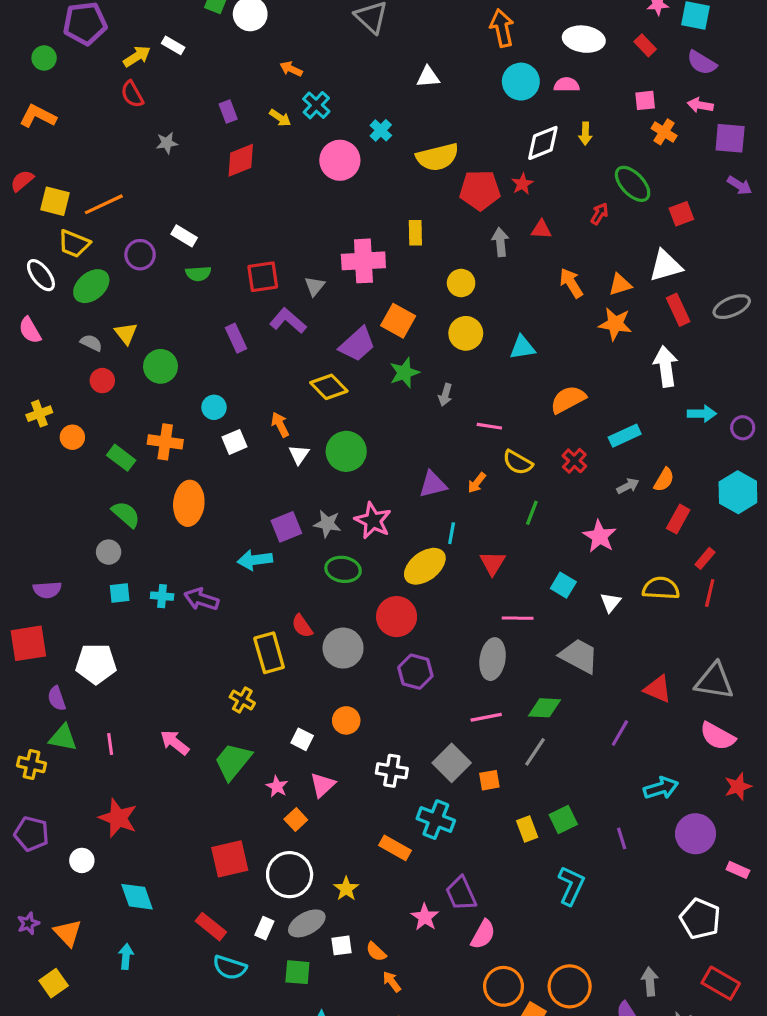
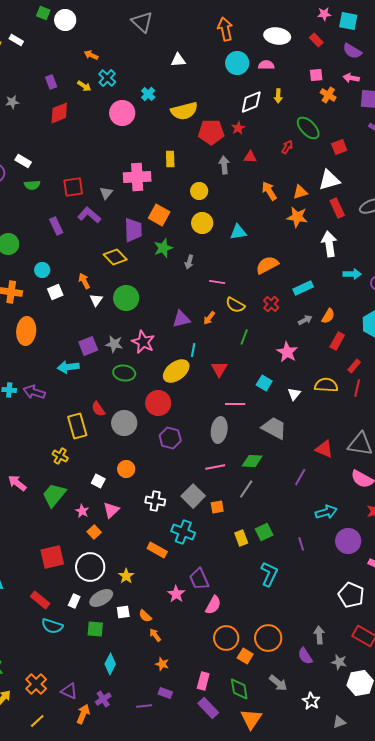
purple trapezoid: (357, 344) -> (133, 230), turned -50

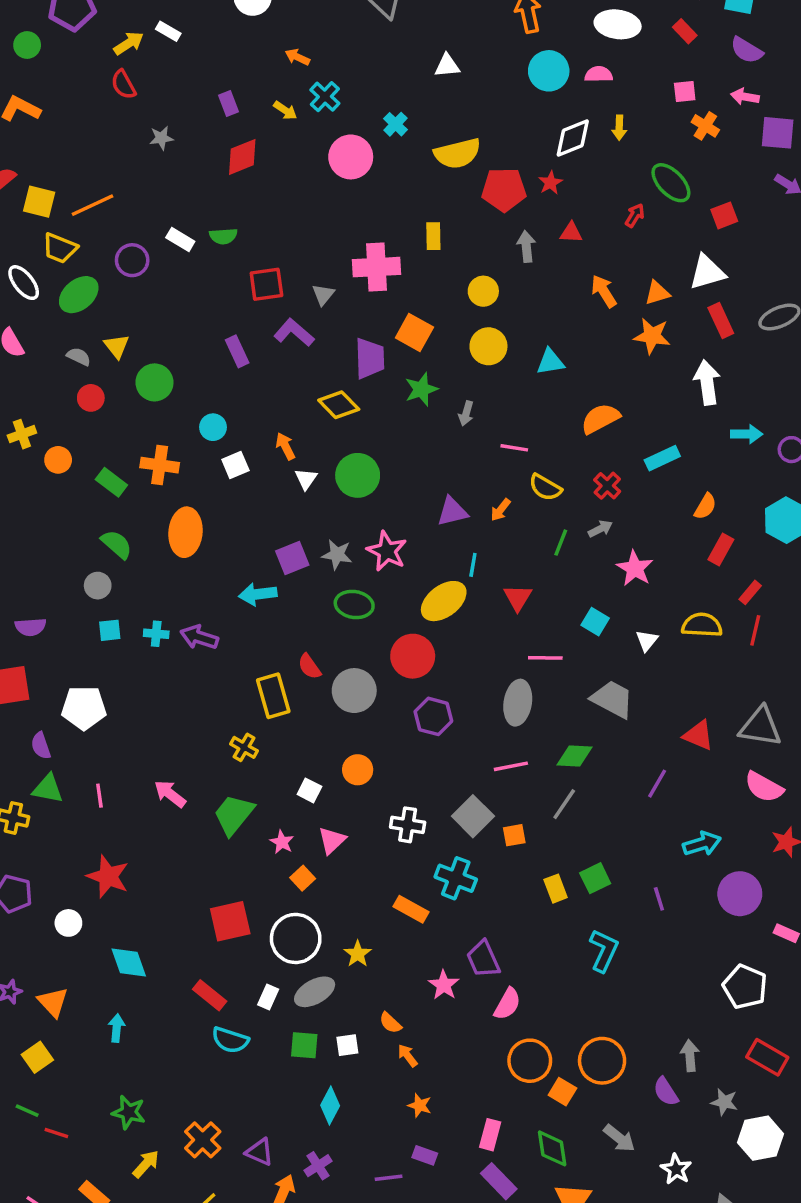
green semicircle: (32, 185) -> (223, 236), moved
gray arrow: (305, 320) -> (600, 529), moved
white square: (123, 612) -> (347, 1045), moved

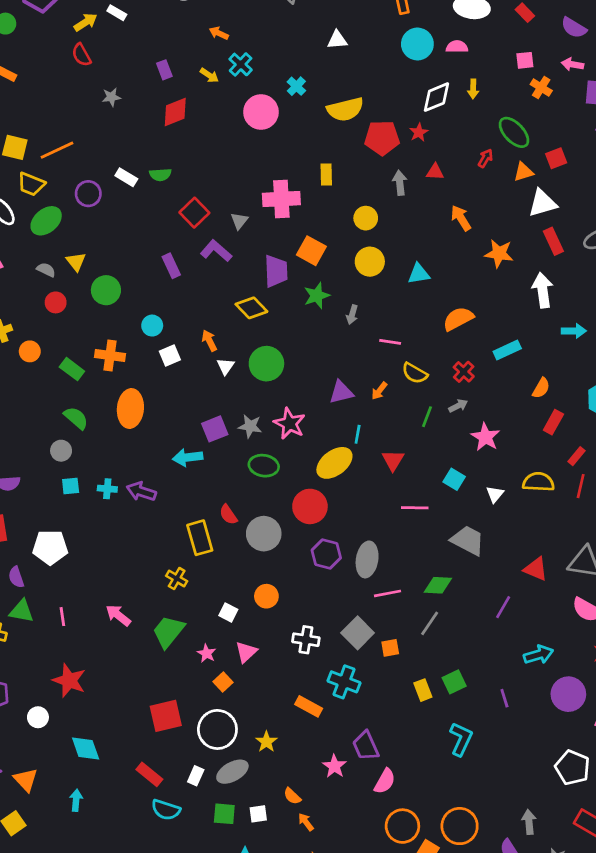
red square: (266, 284) -> (194, 213), turned -36
orange triangle: (657, 293) -> (523, 172), moved
gray ellipse: (518, 703) -> (367, 559), moved

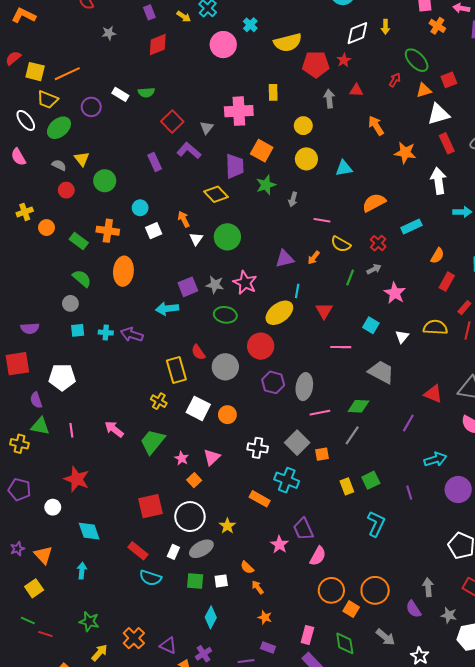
white square: (228, 613) -> (198, 408), moved, size x1.6

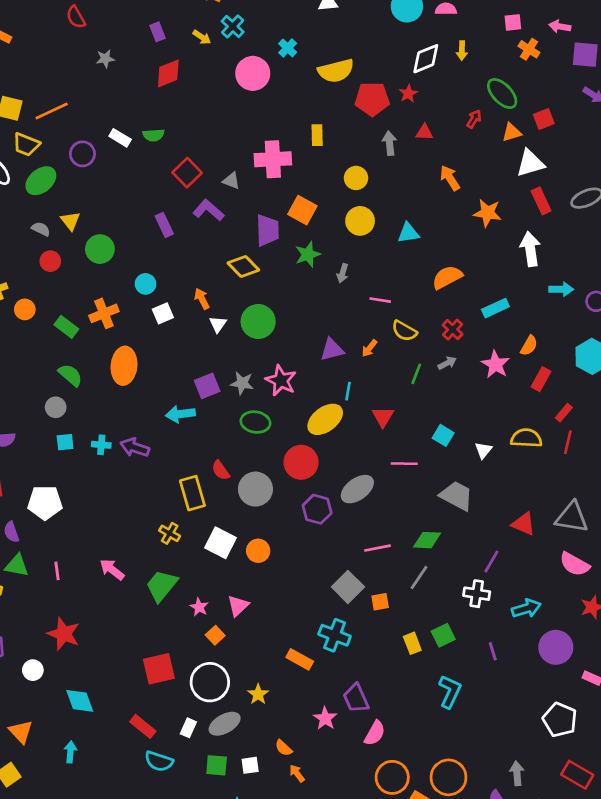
gray triangle: (207, 128) -> (231, 181), turned -48
orange cross: (108, 231) -> (104, 313), turned -30
pink star: (395, 293) -> (495, 364), moved
gray ellipse: (304, 387) -> (357, 489), moved, turned 45
white cross: (258, 448) -> (477, 594), moved

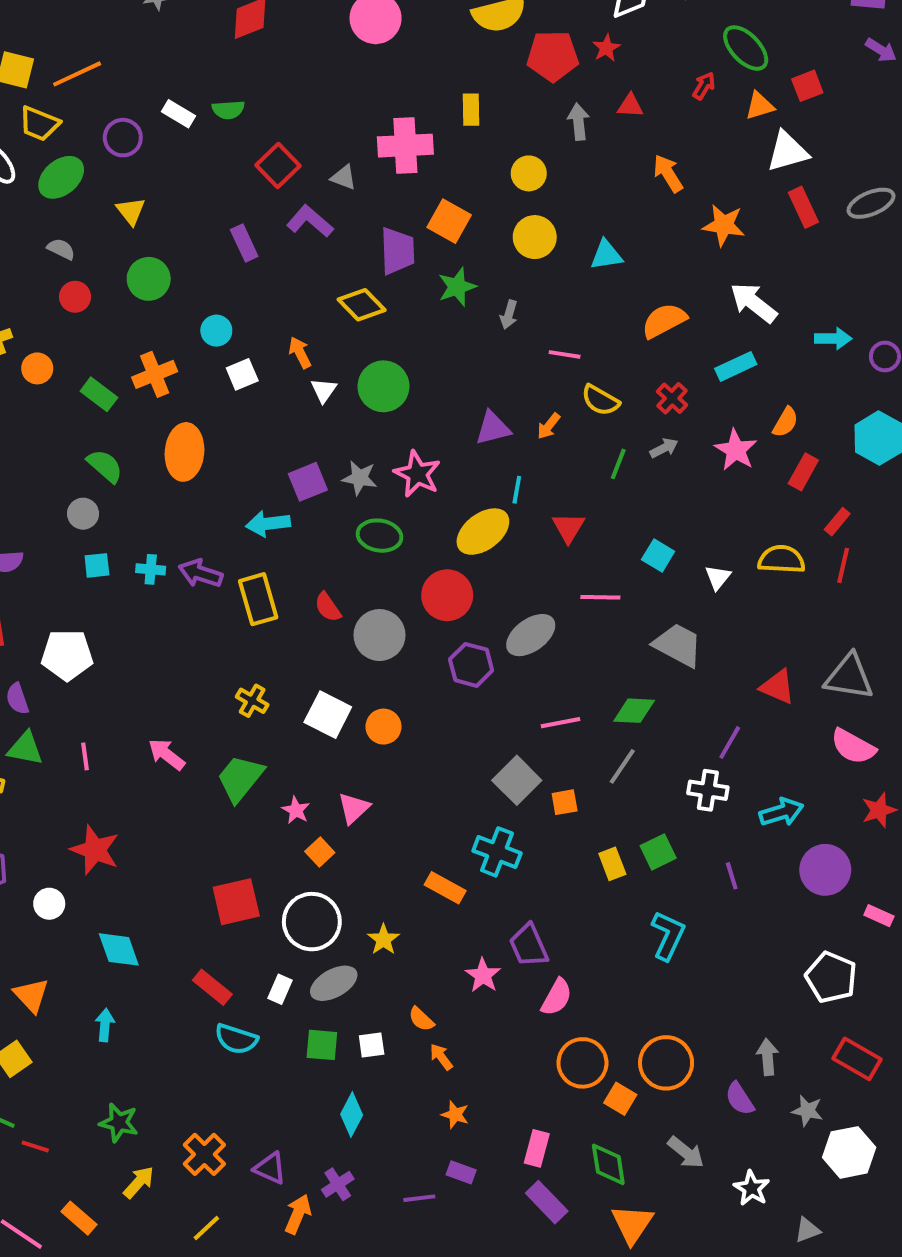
yellow triangle: (70, 221) -> (131, 211), moved
white arrow: (530, 249) -> (754, 303), moved, turned -44
yellow rectangle: (192, 493) -> (258, 599), moved

